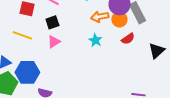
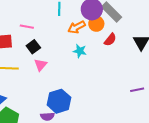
blue hexagon: (27, 72) -> (59, 101), moved

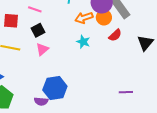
purple line: (137, 90) -> (126, 92), moved

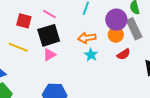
orange arrow: (84, 18) -> (87, 38), moved
black square: (38, 30) -> (49, 35), size x1.6

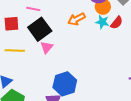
cyan star: (91, 55) -> (102, 22), moved

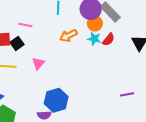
black square: (40, 29) -> (17, 43), moved, size x0.6

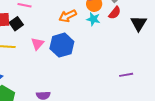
red semicircle: (108, 40) -> (115, 13), moved
blue hexagon: (56, 100) -> (62, 45), moved

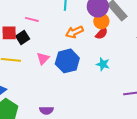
red semicircle: (115, 13) -> (102, 33), moved
cyan star: (93, 19) -> (103, 64), moved

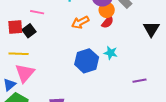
pink triangle: (43, 58) -> (25, 73), moved, size x1.5
blue hexagon: (67, 61) -> (87, 61), moved

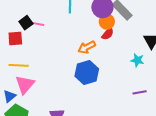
orange arrow: (80, 22) -> (87, 47), moved
black square: (29, 31) -> (26, 23), moved
cyan star: (111, 53) -> (137, 60), moved

